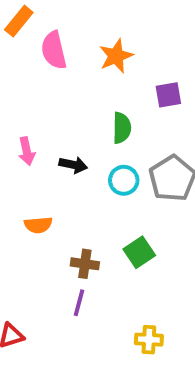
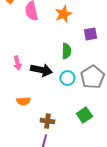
black arrow: (73, 165) -> (41, 70), size x1.5
green square: (139, 252) -> (84, 115), moved

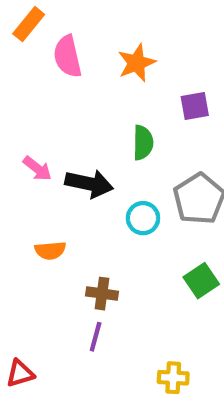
pink arrow: (17, 63) -> (37, 169), turned -40
cyan circle: (67, 78) -> (143, 218), moved
green square: (84, 115) -> (201, 281), moved

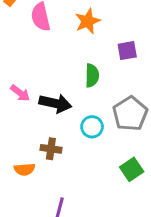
orange semicircle: (50, 250) -> (25, 169), moved
brown cross: (102, 294) -> (51, 149), moved

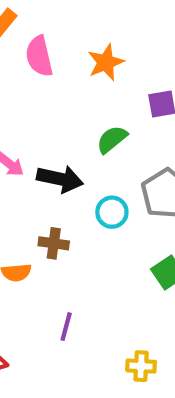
green semicircle: (92, 75) -> (112, 139), turned -130

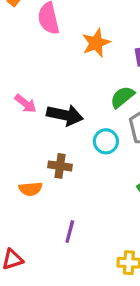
orange star: (106, 62) -> (96, 43), moved
green semicircle: (112, 139) -> (122, 97), moved

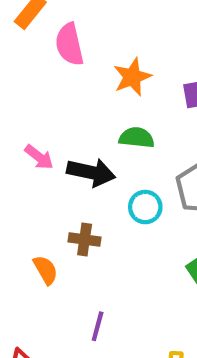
green semicircle: (122, 97) -> (137, 138), moved, turned 45
orange semicircle: (30, 189) -> (46, 270), turned -115

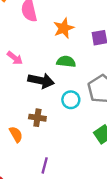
pink arrow: (39, 157) -> (15, 58), moved

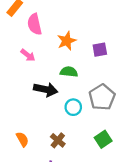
pink arrow: (15, 58) -> (28, 55), moved
brown cross: (37, 118) -> (58, 140), moved, turned 32

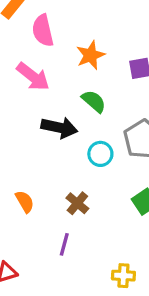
pink arrow: (28, 55) -> (33, 77), size x1.5
green semicircle: (69, 72) -> (94, 101), turned 35

